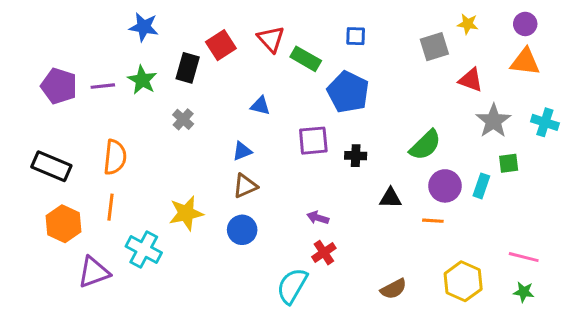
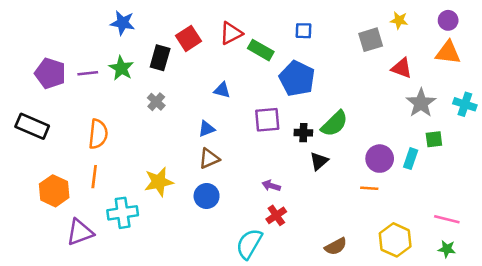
red triangle: (271, 39) -> (231, 33), turned 45
green semicircle: (425, 145) -> (334, 124), moved
black rectangle: (51, 166) -> (32, 126), moved
black triangle: (390, 198) -> (319, 161), moved, turned -42
cyan cross: (144, 250) -> (123, 213), turned -36

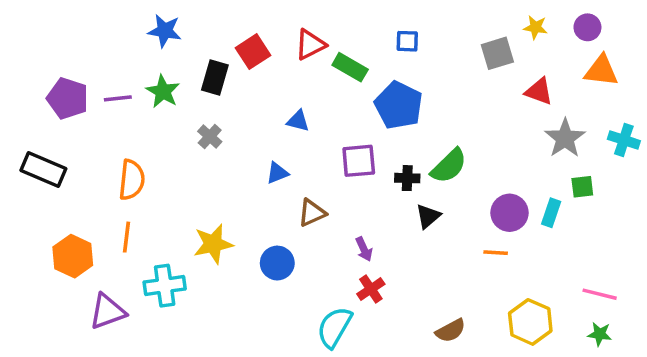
purple circle: (448, 20) -> (587, 27), moved
brown triangle: (209, 159) -> (312, 213), moved
purple arrow: (271, 186) -> (364, 249), turned -132

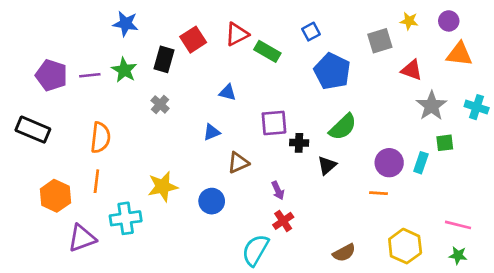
blue square: (407, 41) -> (311, 32), turned -30
blue pentagon: (399, 105) -> (332, 71), moved
black cross: (407, 178) -> (299, 143), moved

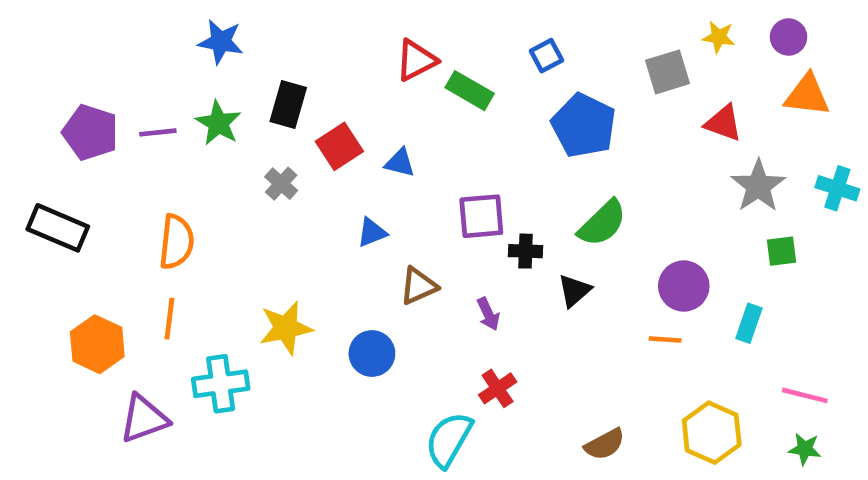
red square: (193, 40) -> (339, 146), moved
cyan rectangle: (421, 163) -> (749, 323), moved
purple arrow: (278, 190) -> (488, 314), moved

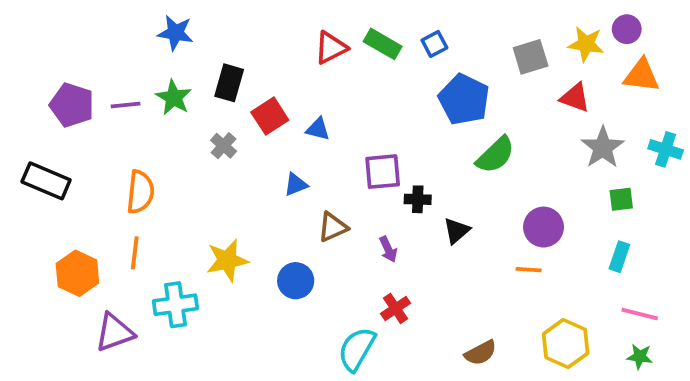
yellow star: (719, 37) -> (586, 44), moved, size x1.4
green rectangle: (470, 91) -> (383, 44), moved
green semicircle: (602, 223) -> (495, 155), moved
cyan rectangle: (749, 323) -> (619, 257), moved

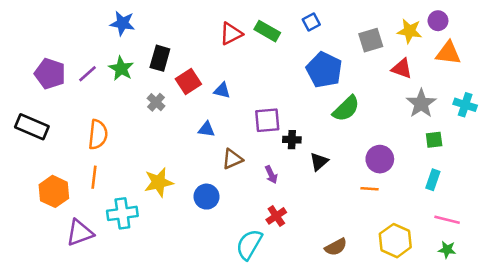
blue square: (434, 44) -> (311, 22), moved
purple line: (126, 105) -> (88, 74), turned -36
blue triangle: (296, 185) -> (207, 129), turned 30

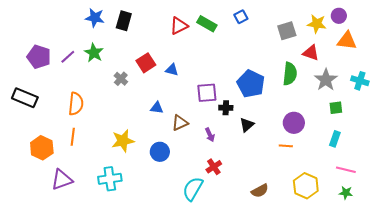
black rectangle: (160, 58) -> (124, 21), moved
blue pentagon: (324, 70) -> (251, 84), moved
green semicircle: (346, 109) -> (290, 74), moved, turned -40
blue triangle: (207, 129) -> (157, 108), moved
cyan cross: (122, 213) -> (110, 179), moved

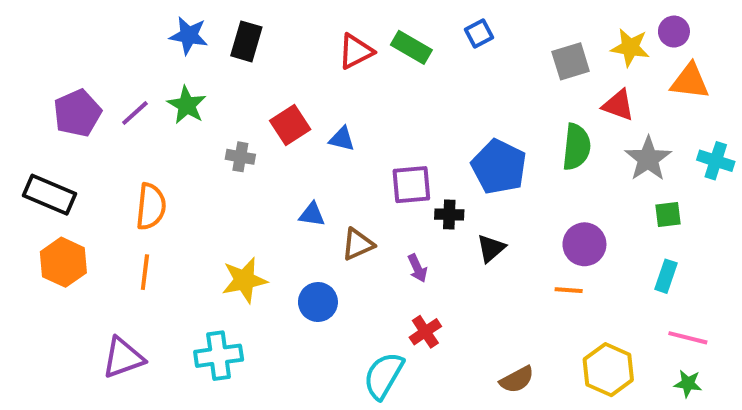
purple pentagon: (39, 57) -> (77, 113), turned 30
gray cross: (121, 79) -> (240, 157), turned -32
orange hexagon: (42, 148) -> (63, 262), moved

